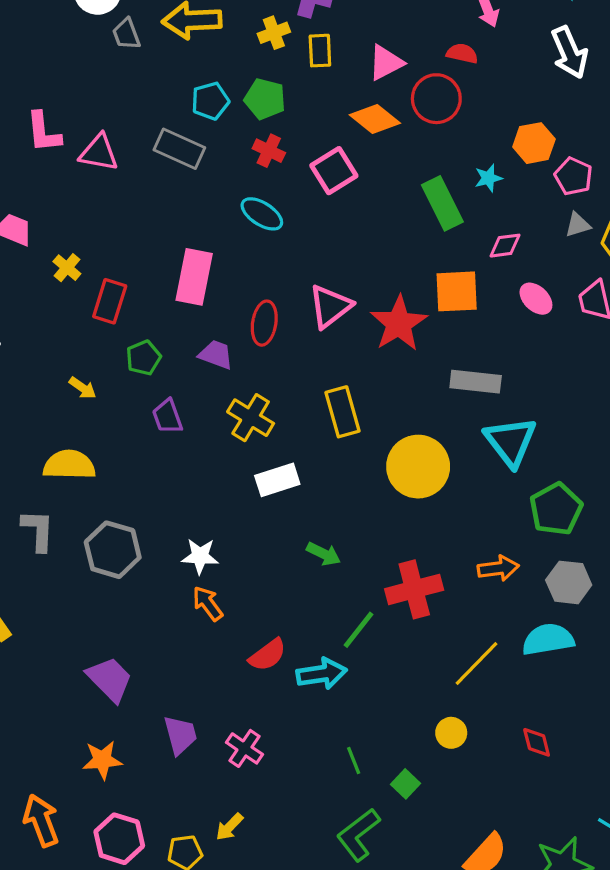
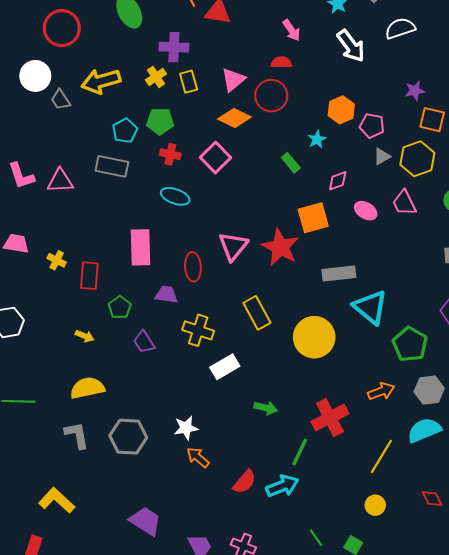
green rectangle: (442, 203) -> (291, 163), size x0.6

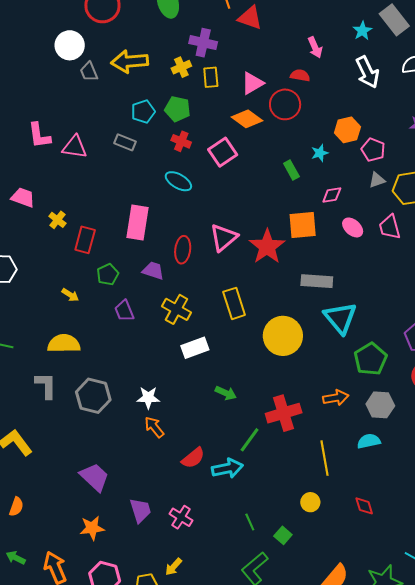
gray rectangle: (112, 166) -> (125, 142), size x0.7
cyan semicircle: (424, 430) -> (369, 441), size x0.7
yellow line: (381, 456) -> (324, 458), turned -52

